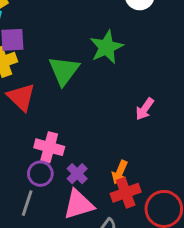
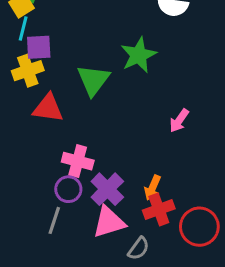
red triangle: (21, 97) -> (48, 108), turned -36
purple cross: (77, 174) -> (107, 189), size x1.5

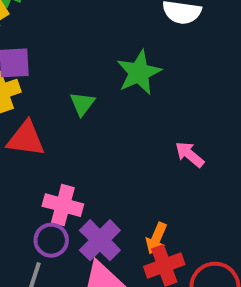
green triangle: (93, 80) -> (82, 104), size x0.6
pink arrow: (179, 121) -> (190, 154), turned 95

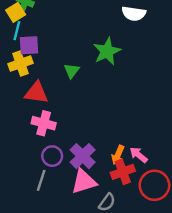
pink arrow: (190, 154) -> (139, 155), moved
pink cross: (63, 205) -> (44, 123), moved

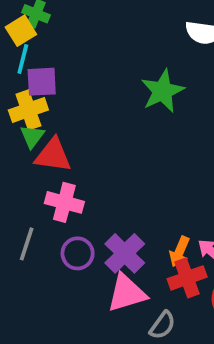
green triangle: (72, 71) -> (32, 136), moved
gray line: (41, 180) -> (27, 244), moved

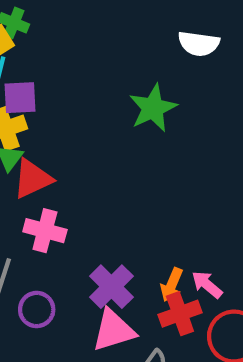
red triangle: (53, 155) -> (32, 179), turned -33
purple circle: (78, 253) -> (37, 309), moved

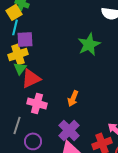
orange arrow: (172, 285) -> (73, 98), moved

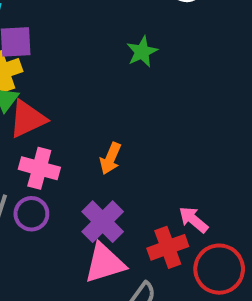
green star: (89, 44) -> (142, 52), size x0.7
purple circle: (33, 141) -> (31, 214), moved

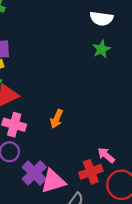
green star: (142, 52) -> (101, 49), moved
purple cross: (103, 222) -> (34, 173), moved

